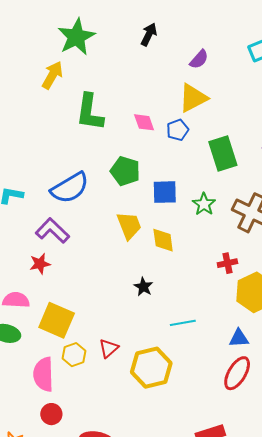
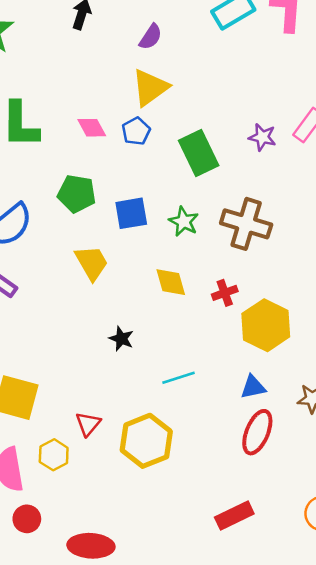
yellow diamond: (163, 240) -> (171, 282), moved
yellow hexagon: (74, 355) -> (54, 455), moved

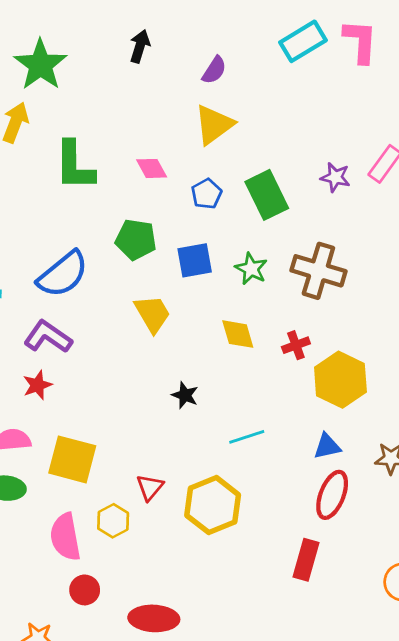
blue pentagon: (136, 131) -> (207, 194), moved
red rectangle: (234, 515) -> (306, 560), moved, turned -48

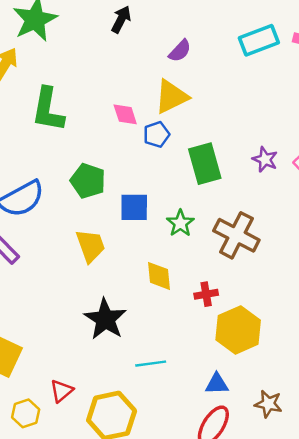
pink diamond: (152, 168) -> (125, 114), moved
blue pentagon: (207, 194) -> (156, 134), moved
black star: (185, 395) -> (105, 319), size x1.8

